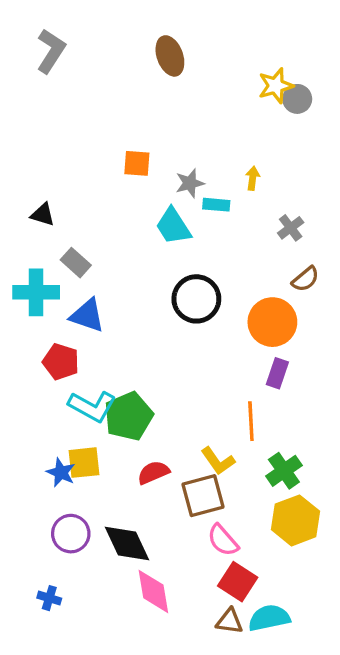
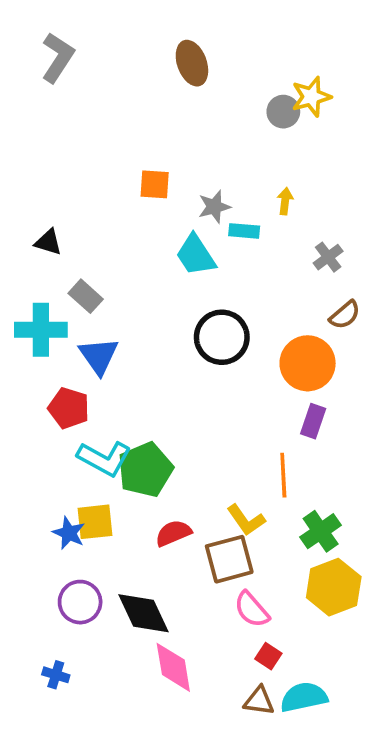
gray circle: (297, 99) -> (283, 112), moved
blue triangle: (87, 315) -> (99, 356), turned 36
red square: (238, 582) -> (268, 656), size x0.6

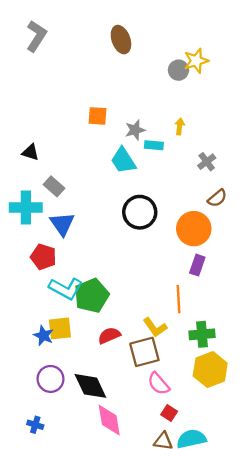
green cross: (321, 531) -> (202, 334), turned 30

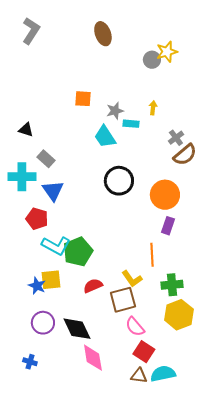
brown semicircle: (217, 198) -> (185, 155), moved, size x1.4
red square: (169, 413) -> (144, 352), size x1.5

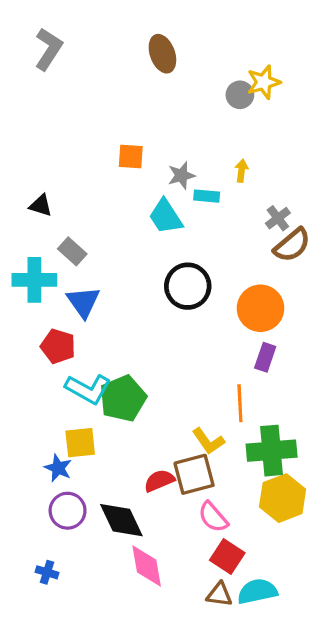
green cross: (172, 285) -> (272, 451), size x1.4
blue star: (37, 286) -> (58, 468), moved
red semicircle: (93, 286) -> (159, 481), moved

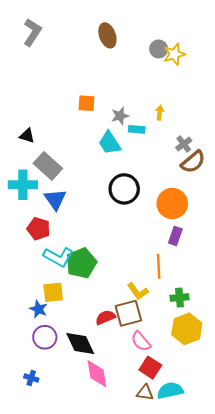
gray circle: (240, 95) -> (159, 49), moved
gray rectangle: (72, 251) -> (48, 166), size x1.5
green cross: (272, 451) -> (180, 298), size x0.6

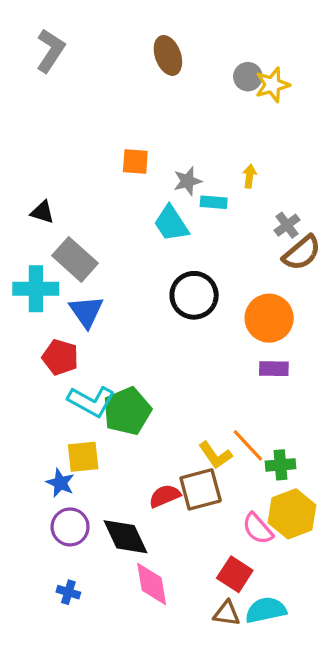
purple rectangle: (175, 236) -> (274, 369), turned 72
orange line: (159, 266) -> (248, 445), moved, turned -40
pink semicircle: (141, 341) -> (258, 529), moved
blue cross: (31, 378) -> (68, 592), moved

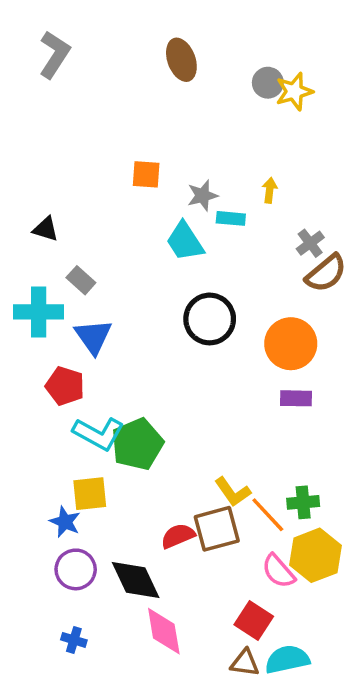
gray rectangle: (75, 259) -> (81, 280), size x0.6
orange line: (248, 445) -> (268, 515), moved

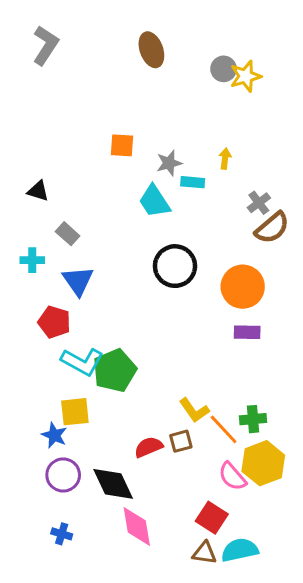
cyan cross: (39, 312) -> (32, 260), size x0.6
brown square: (217, 529) -> (181, 441), size x0.6

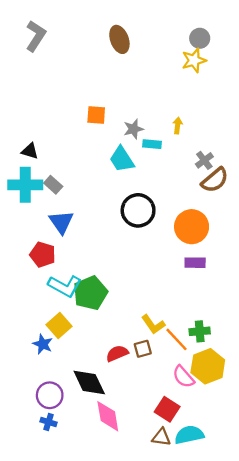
gray circle: (224, 69) -> (200, 38), moved
cyan cross: (32, 260) -> (25, 185), moved, size x1.8
yellow square: (75, 412) -> (59, 326), turned -35
purple circle: (63, 475) -> (50, 395), moved

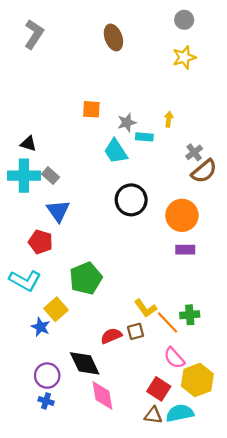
gray circle: (200, 38) -> (184, 20), moved
cyan L-shape: (65, 286) -> (25, 281), moved
yellow hexagon: (208, 366) -> (197, 380), moved

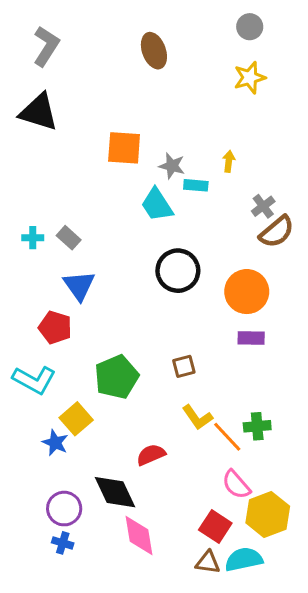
orange square: (91, 109) -> (124, 148), size x1.4
gray star: (127, 123) -> (172, 166), turned 30
black triangle: (28, 144) -> (39, 112), moved, size x1.8
cyan cross: (24, 176) -> (33, 238), size x0.5
brown square: (136, 331) -> (184, 366), moved

